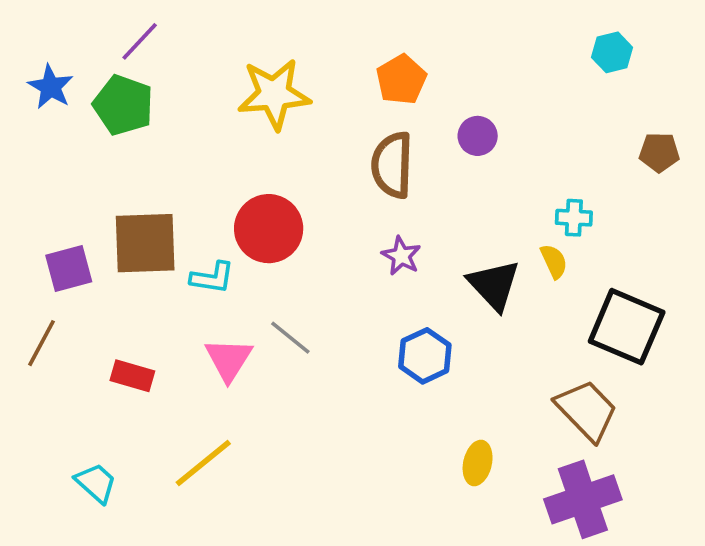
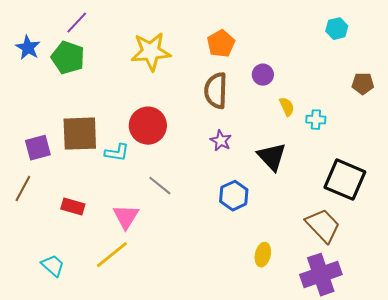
yellow semicircle: (554, 261) -> (287, 107), moved
pink triangle: (229, 359) -> (126, 217), moved

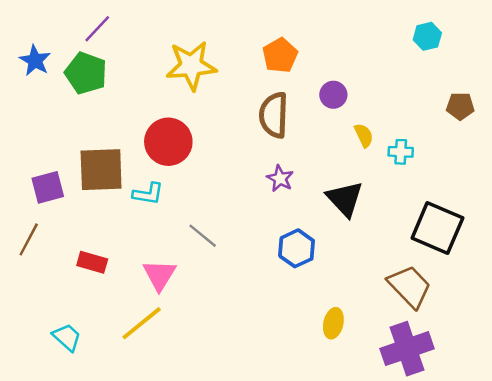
red circle: (148, 126) -> (168, 142), moved

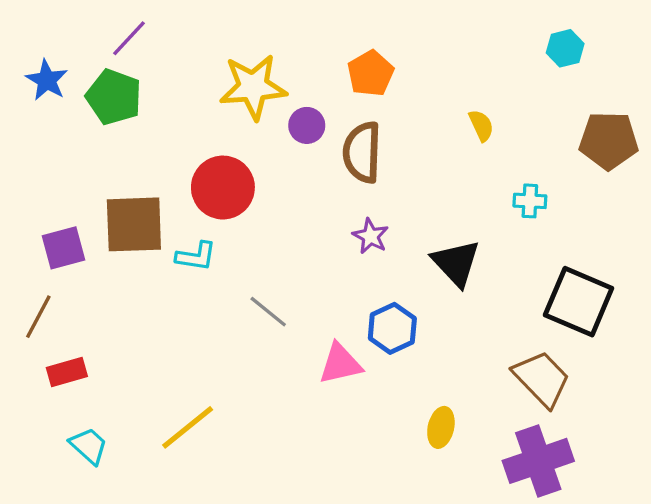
purple circle: (333, 95) -> (307, 125), moved
brown pentagon: (460, 106) -> (609, 141), size x1.6
yellow semicircle: (364, 135) -> (481, 125), moved
red rectangle: (92, 262) -> (67, 372), moved, turned -32
pink triangle: (159, 275) -> (340, 364), moved, turned 45

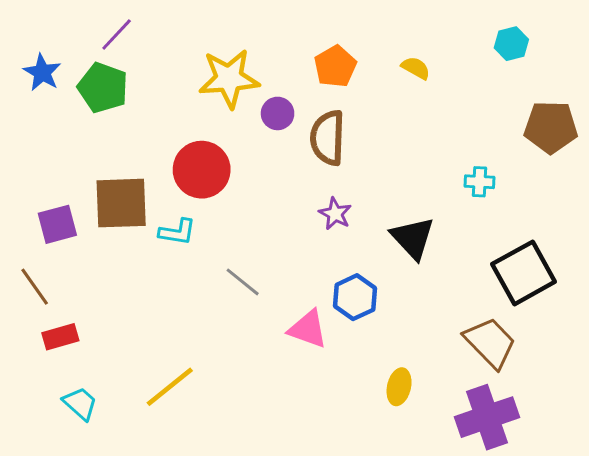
yellow semicircle: (481, 125) -> (416, 68), moved, turned -36
black square: (579, 302) -> (524, 273), turned 38
brown line: (38, 317) -> (35, 287), turned -63
pink triangle: (340, 364) -> (308, 329), turned 33

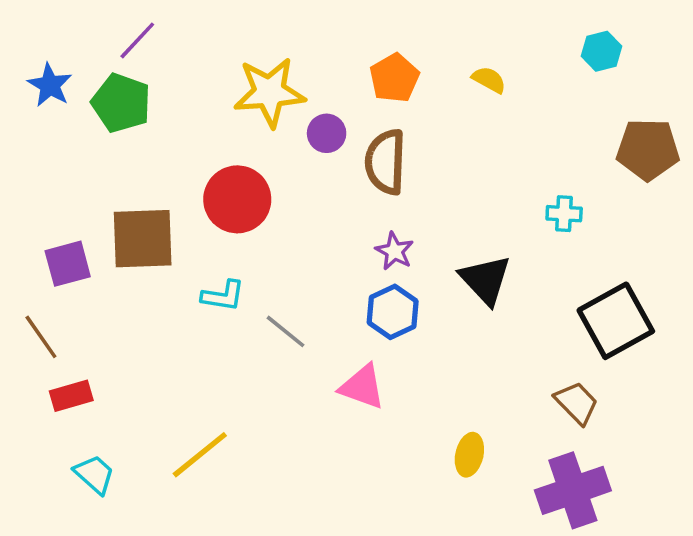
cyan L-shape: (177, 232) -> (223, 296), moved
blue hexagon: (355, 297) -> (393, 312), moved
brown trapezoid: (490, 343) -> (577, 403), size x0.7

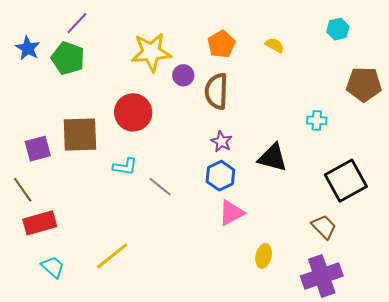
black triangle: (485, 280) -> (273, 158), turned -32
pink triangle: (362, 387) -> (231, 213), moved, turned -48
red rectangle: (71, 396) -> (40, 223), size x1.4

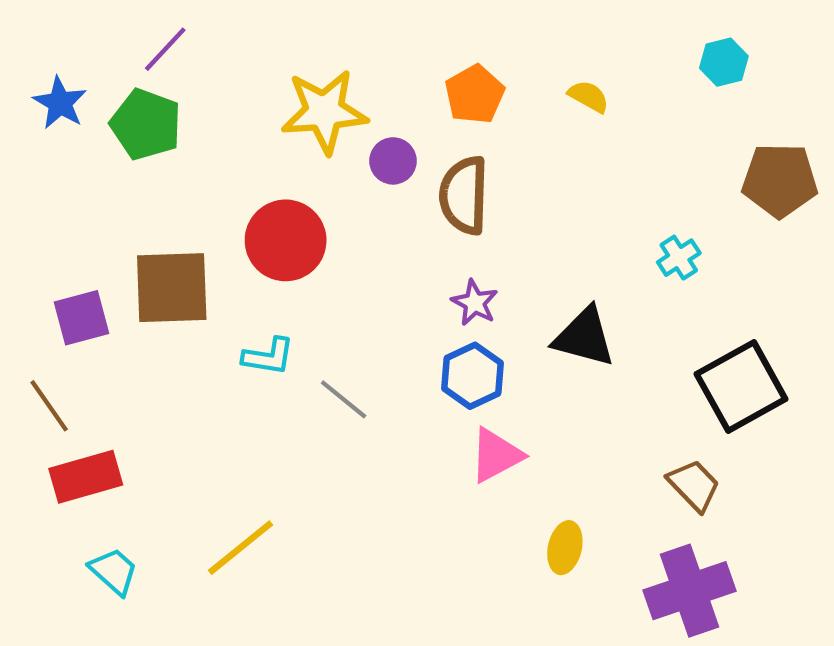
cyan cross: (317, 120) -> (679, 258), turned -36

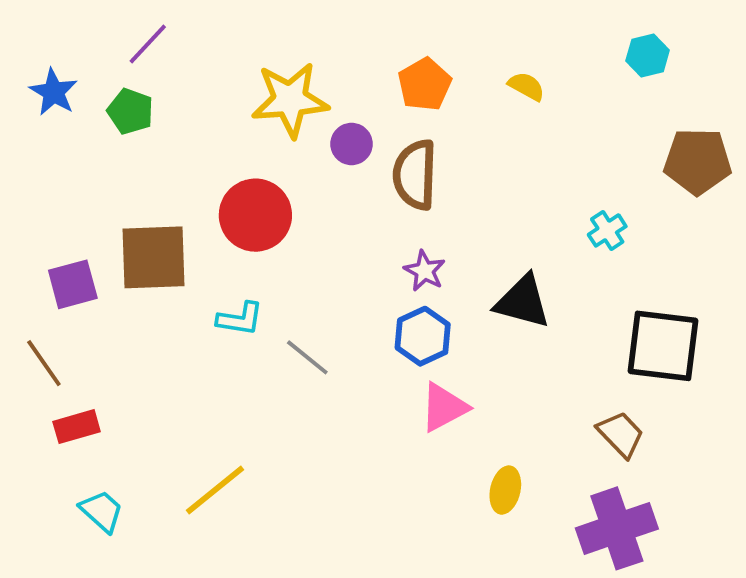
green pentagon: (146, 124) -> (130, 111), size x0.7
black square: (741, 387) -> (663, 346), turned 36
red rectangle: (86, 477) -> (77, 427), size x0.7

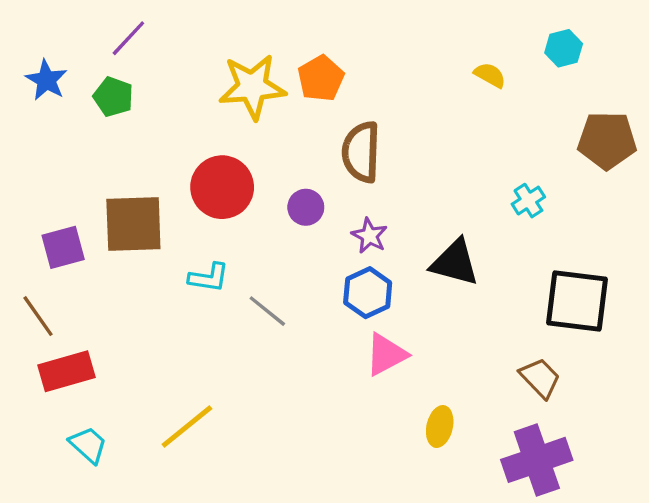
orange pentagon: (425, 84) -> (321, 78), moved
yellow semicircle: (526, 86) -> (490, 75), moved
purple circle: (352, 144) -> (306, 207), moved
red rectangle: (77, 427) -> (66, 371), size x1.4

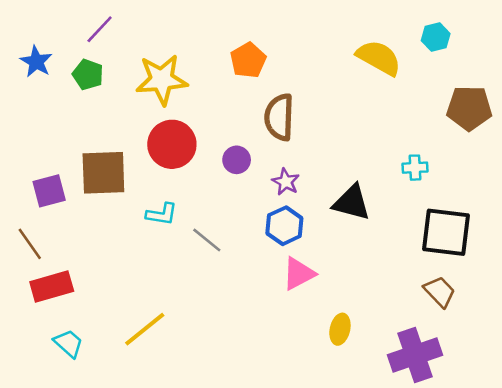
yellow semicircle: (490, 75) -> (379, 58), size x1.8
yellow star: (252, 87) -> (162, 80), moved
cyan cross: (528, 201) -> (415, 168), moved, turned 30
brown trapezoid: (540, 378) -> (440, 292), moved

